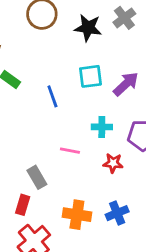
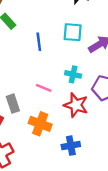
red star: (113, 163) -> (76, 105), size x1.5
orange cross: (77, 215) -> (40, 124), moved

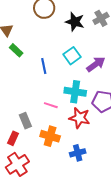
cyan square: (73, 32) -> (72, 56), turned -36
cyan cross: (73, 74) -> (75, 92), size x1.5

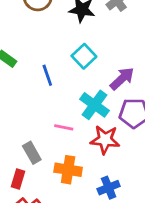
purple arrow: (96, 64) -> (122, 79), moved
cyan cross: (75, 92) -> (95, 105), turned 35

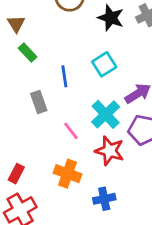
pink line: (64, 127) -> (71, 131), turned 30
gray rectangle: (32, 153) -> (39, 102), moved

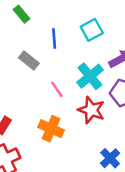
gray rectangle: (39, 102) -> (29, 61), turned -36
blue cross: (104, 199) -> (110, 158), moved, turned -36

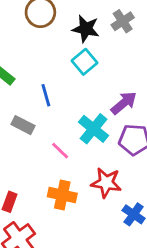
cyan square: (92, 30) -> (84, 62), moved
red star: (91, 110) -> (106, 183), moved

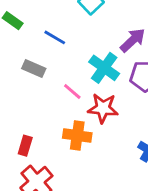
blue line: (46, 95) -> (55, 37), turned -40
red star: (106, 183) -> (103, 108), moved

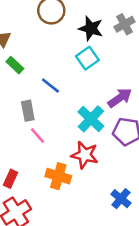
gray rectangle: (34, 69) -> (28, 111), turned 48
pink line: (72, 92) -> (37, 136), moved

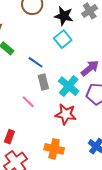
gray rectangle: (28, 111) -> (43, 82), moved
orange cross: (58, 176) -> (54, 149), moved

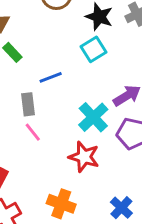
blue line: (36, 62) -> (51, 77), turned -63
gray rectangle: (43, 82) -> (28, 104), moved

